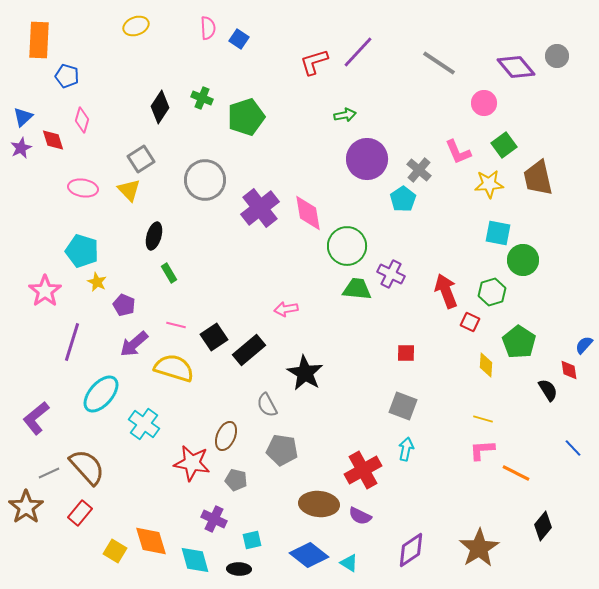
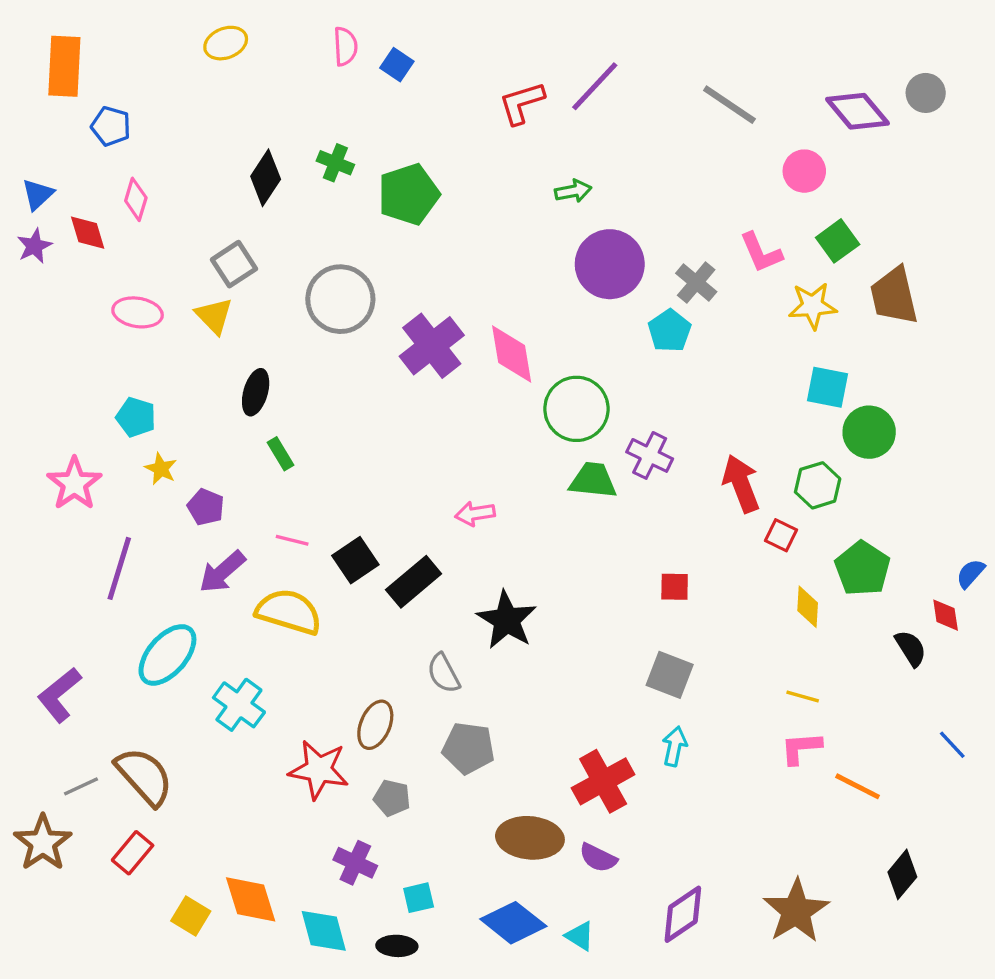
cyan pentagon: (82, 251) -> (136, 417), size x0.7

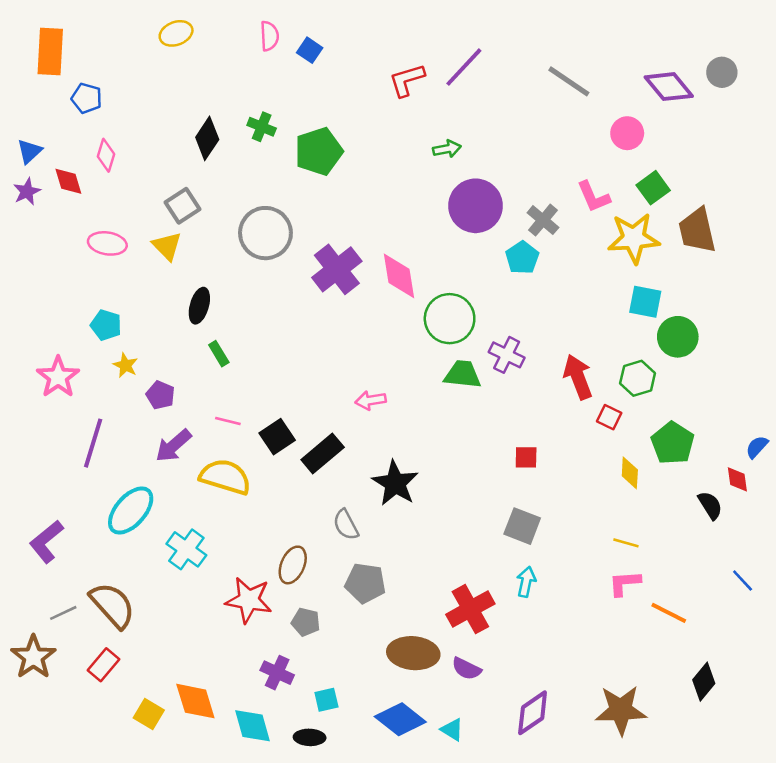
yellow star: (813, 306) -> (634, 238), size x1.4
brown star: (796, 911) -> (621, 710), turned 30

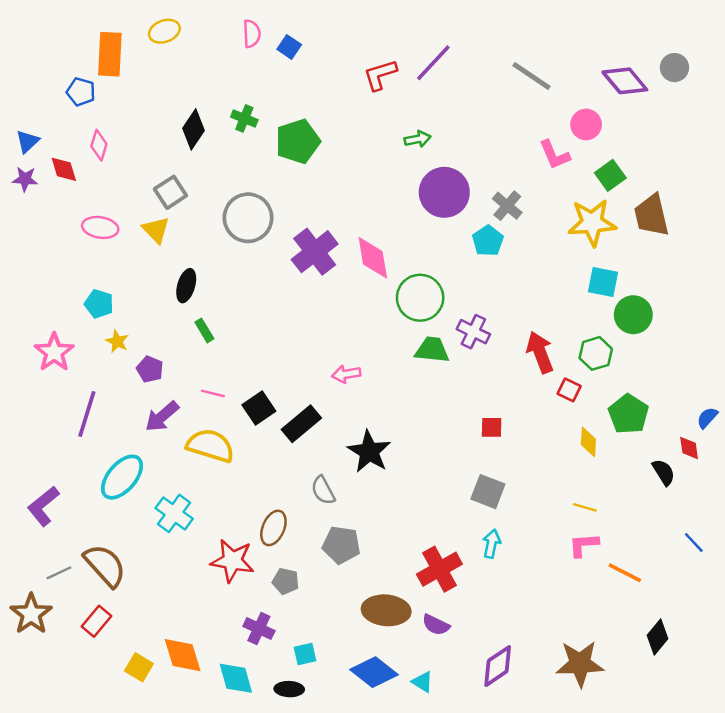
orange rectangle: (50, 52) -> (110, 54), moved
purple star: (27, 192) -> (25, 179), turned 30
pink L-shape: (593, 197) -> (555, 155), moved

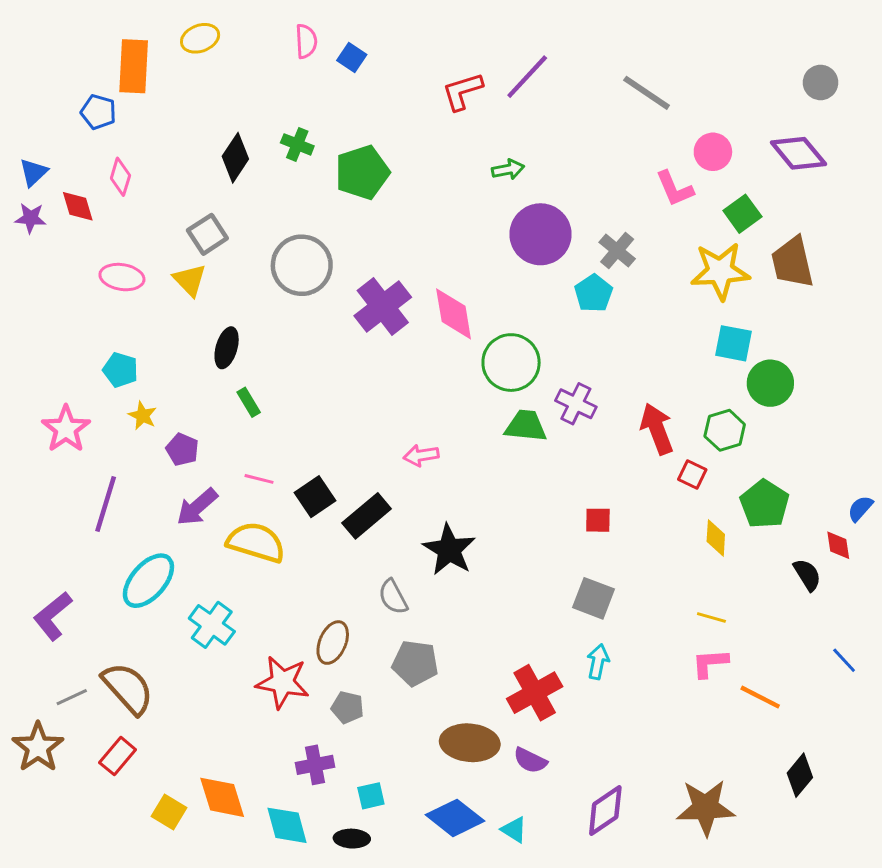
purple diamond: (625, 81) -> (798, 153), moved
purple cross: (259, 629) -> (315, 765), turned -36

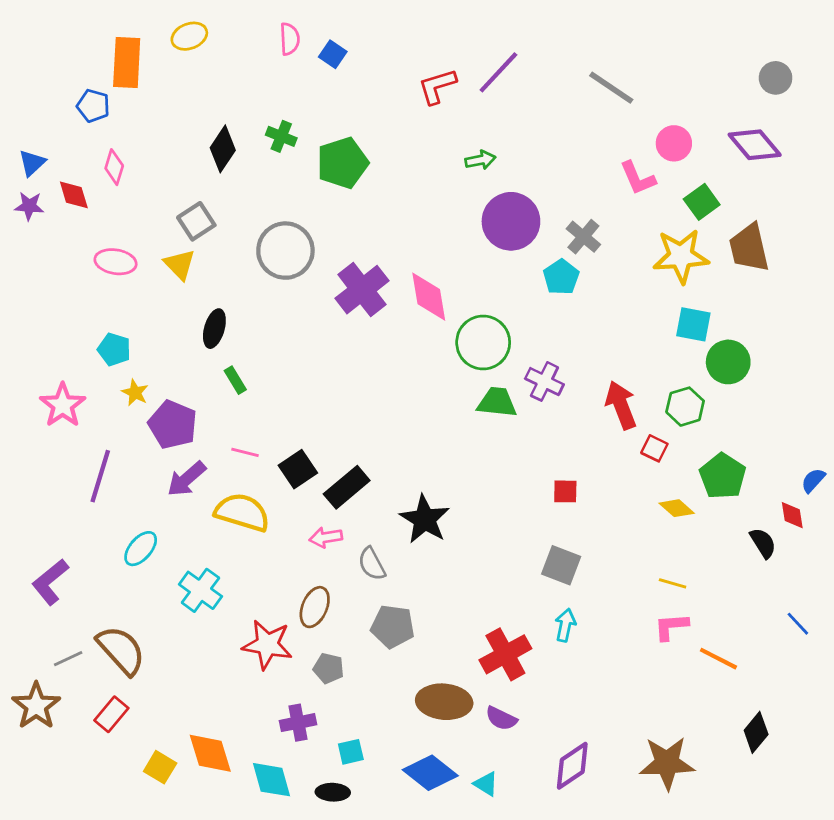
purple pentagon: (182, 449) -> (173, 425), size x1.6
pink arrow: (421, 455) -> (326, 537), moved
yellow diamond: (716, 538) -> (677, 508), turned -52
cyan ellipse: (148, 581) -> (141, 549), size x0.7

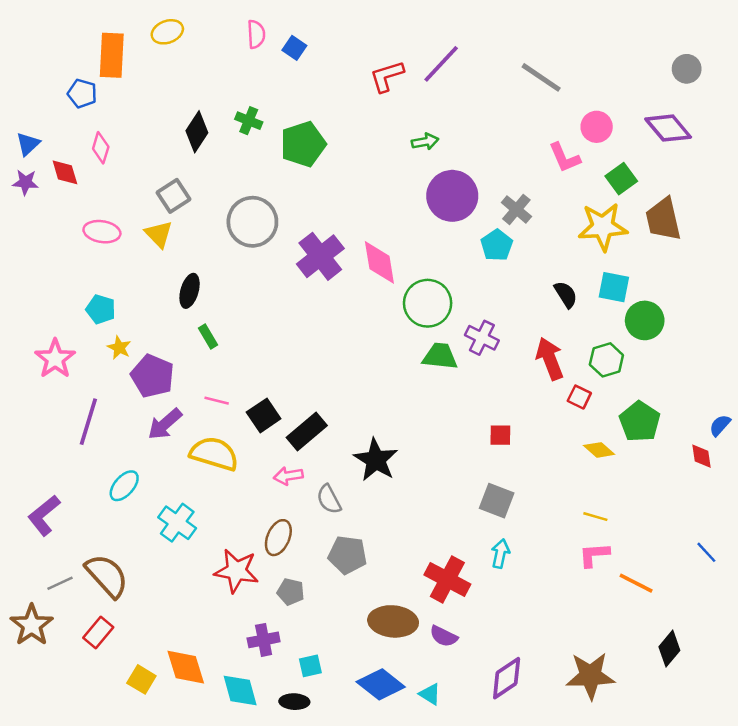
black semicircle: (763, 543) -> (566, 295), moved
red cross: (505, 654) -> (447, 579), turned -33

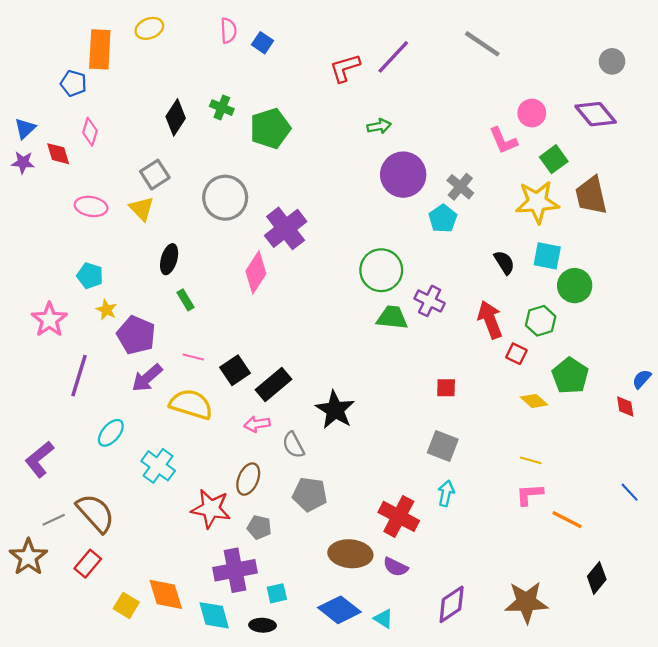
gray line: (541, 77) -> (482, 44), moved
pink diamond: (379, 262) -> (256, 272), moved, turned 42
purple cross: (264, 640) -> (235, 570), size x1.5

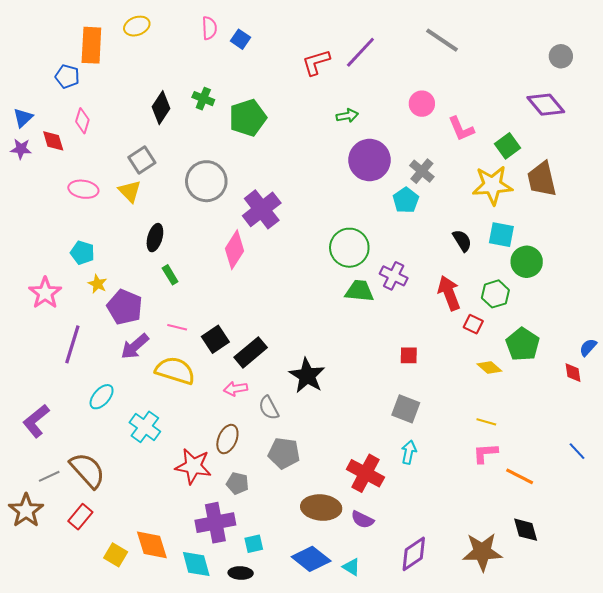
pink circle: (532, 113) -> (422, 104), moved
black diamond: (597, 578) -> (526, 530), moved, turned -56

